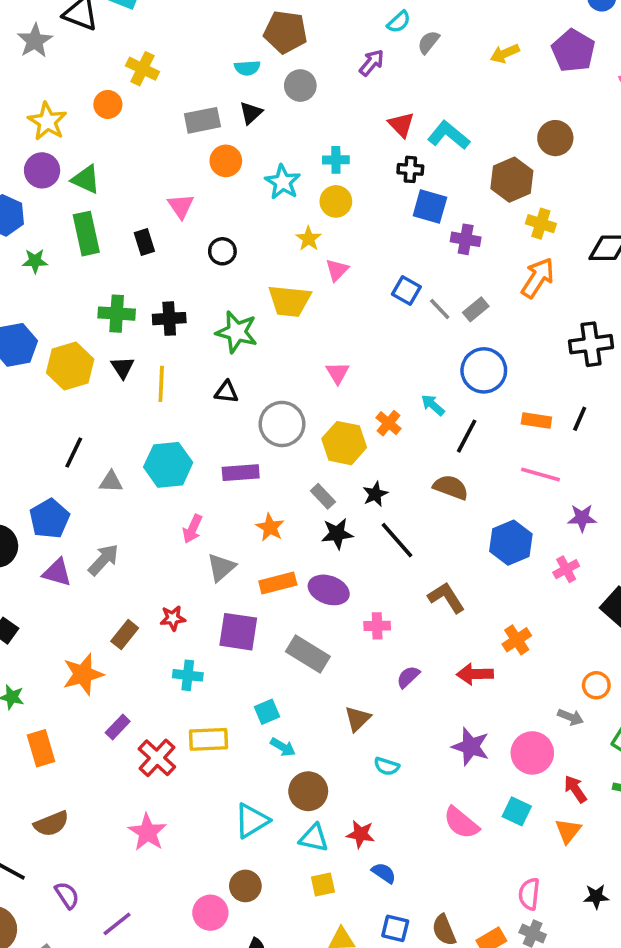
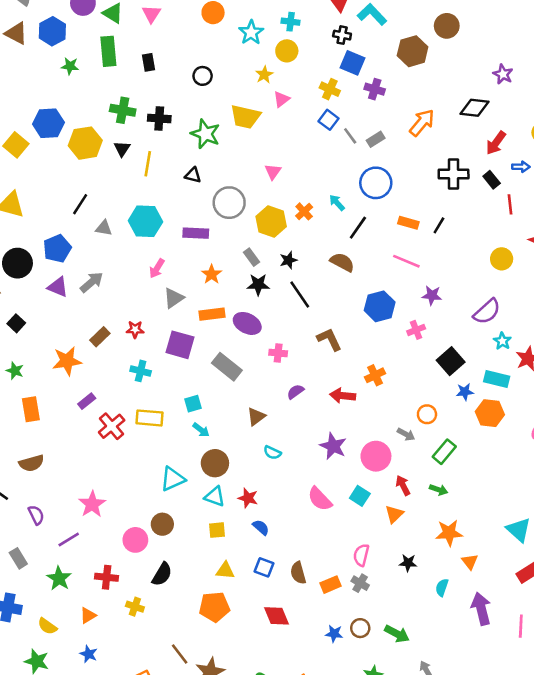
pink triangle: (181, 206) -> (151, 14), moved
yellow cross: (541, 224) -> (330, 89), moved
pink star: (147, 832) -> (92, 504), moved

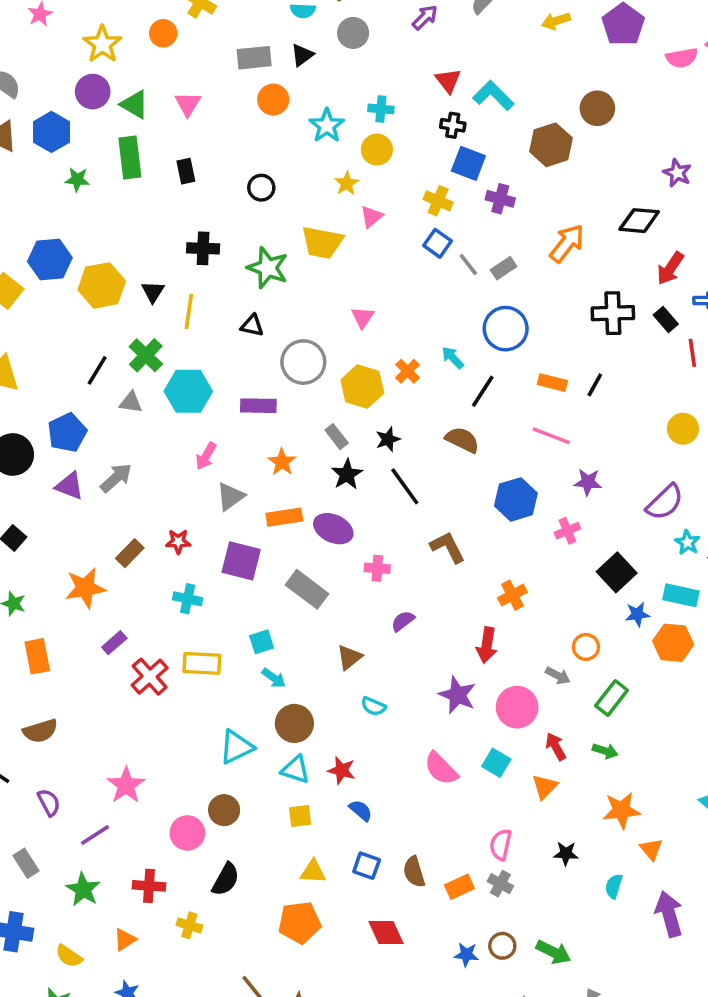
green cross: (123, 110) -> (146, 355), moved, turned 35
black star: (258, 285) -> (347, 474), turned -30
red arrow: (343, 396) -> (487, 645), moved, turned -85

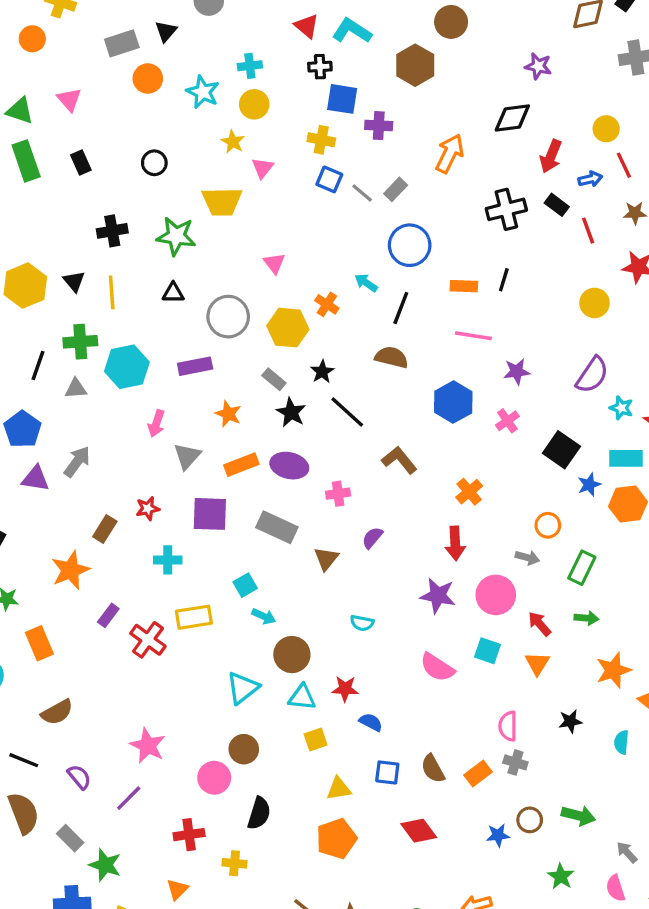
green cross: (146, 355) -> (80, 342), turned -36
brown triangle: (349, 657) -> (326, 559), moved
green star: (83, 889) -> (105, 865), moved

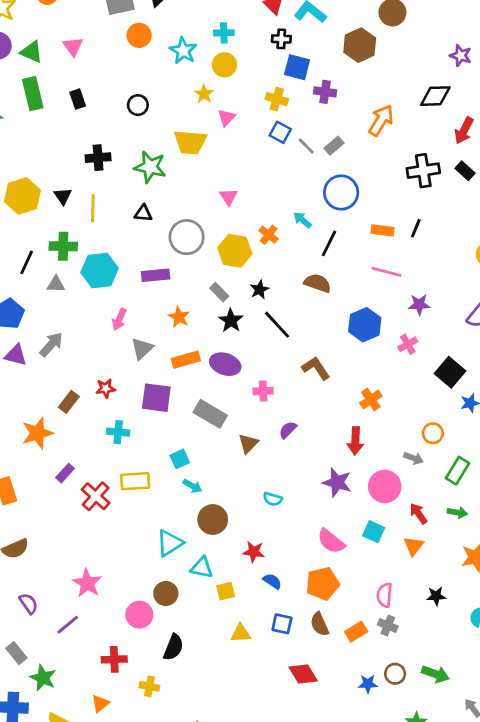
cyan triangle: (302, 697) -> (202, 568), moved
orange pentagon: (336, 839) -> (323, 584), moved

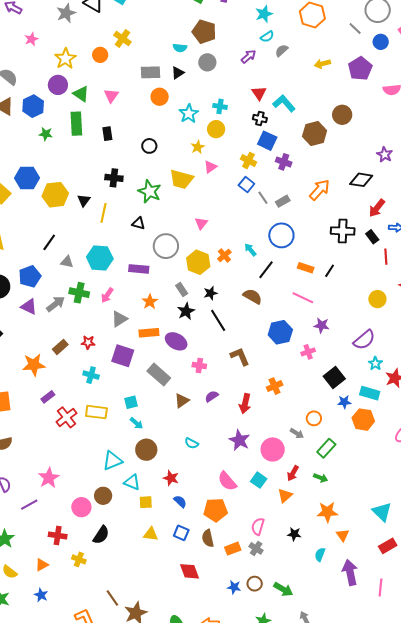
green cross: (63, 246) -> (79, 293), moved
red arrow: (355, 441) -> (245, 404), moved
red arrow: (418, 514) -> (293, 473), turned -126

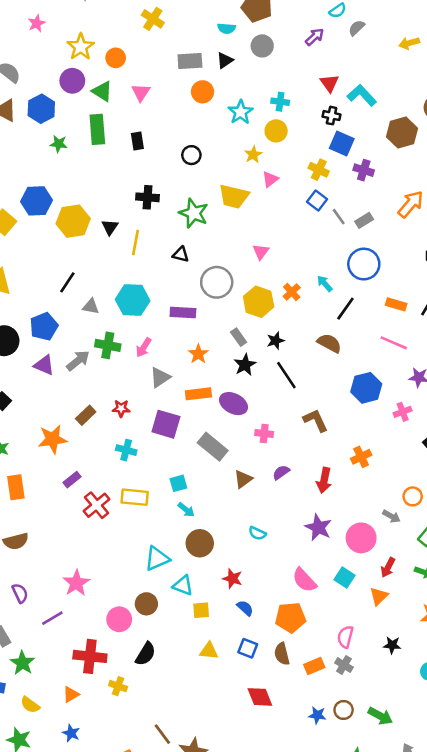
orange circle: (100, 55) -> (116, 58), moved
red cross: (58, 536) -> (90, 656), size x1.4

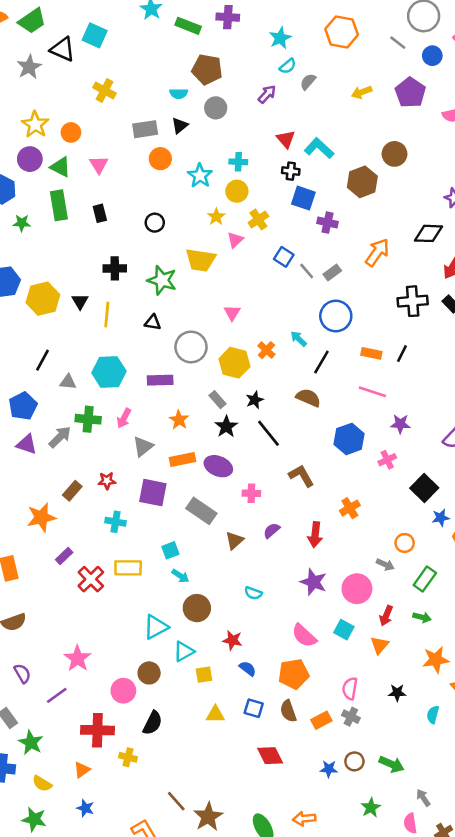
yellow cross: (319, 170) -> (258, 220), moved, turned 36
cyan triangle: (183, 585) -> (184, 651), turned -45

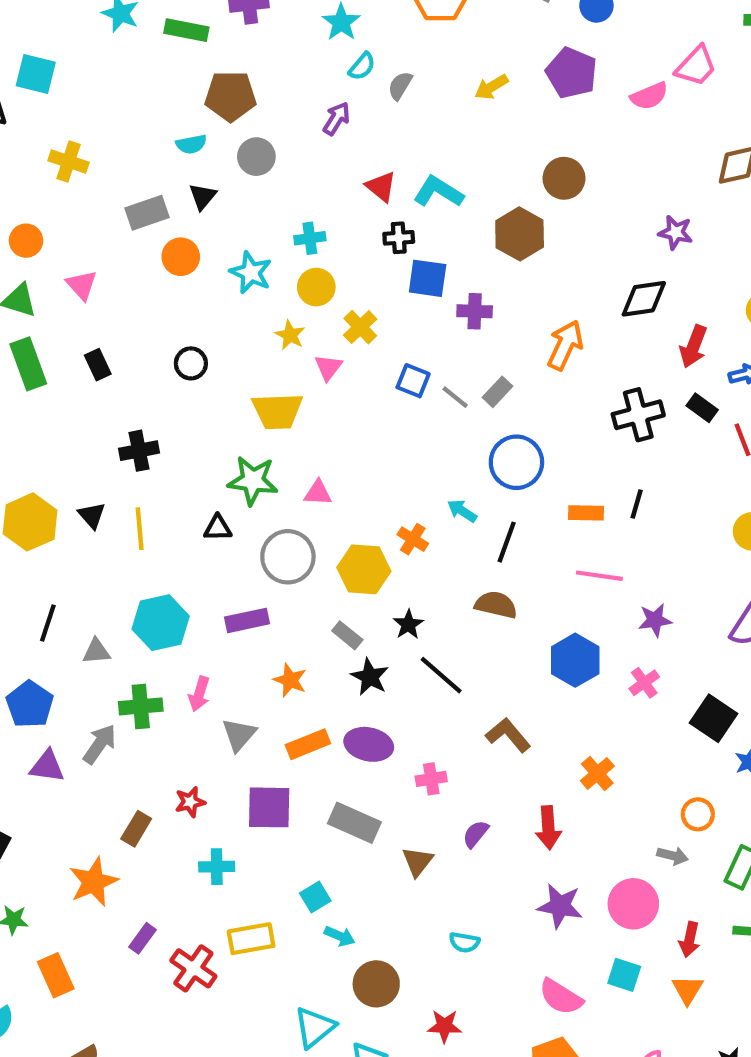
green star: (162, 280) -> (253, 481), moved
pink triangle: (232, 313) -> (318, 493), moved, turned -48

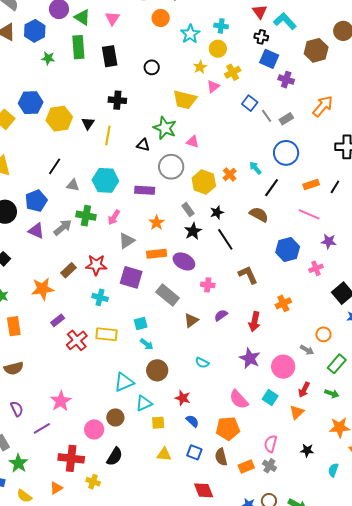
black rectangle: (98, 365) -> (110, 56), size x1.5
orange rectangle: (586, 513) -> (311, 184), turned -35
red star: (190, 802) -> (96, 265), size x1.5

